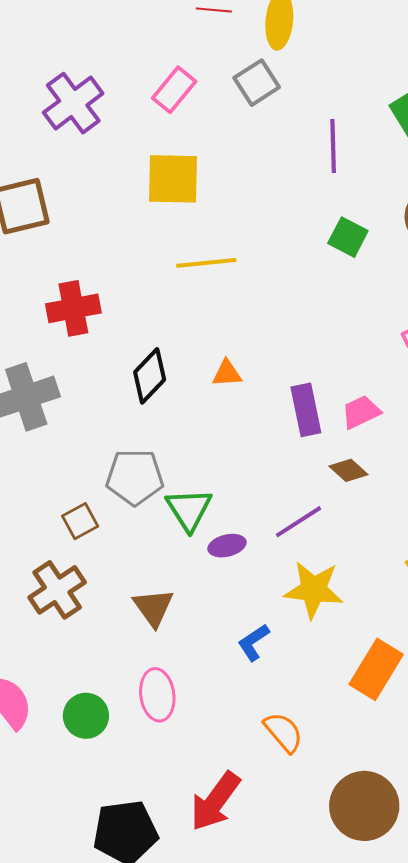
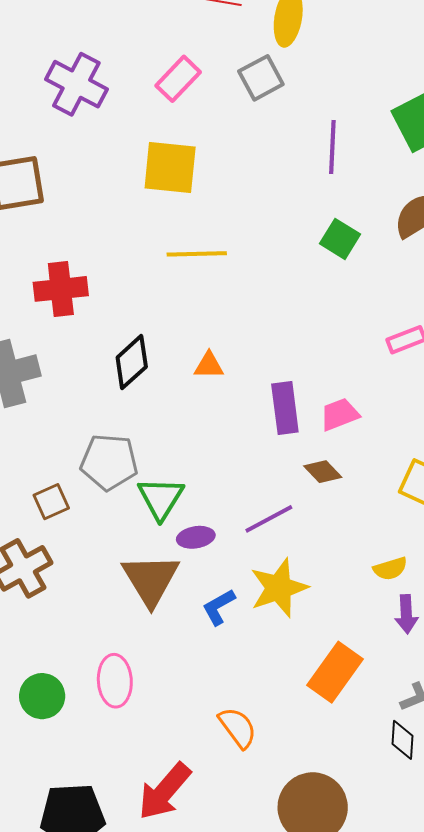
purple cross: (73, 103) -> (76, 84), turned -30
yellow star: (314, 590) -> (279, 588), turned -30
brown triangle: (153, 607) -> (151, 580), moved, size x1.4
blue L-shape: (253, 642) -> (219, 607), moved

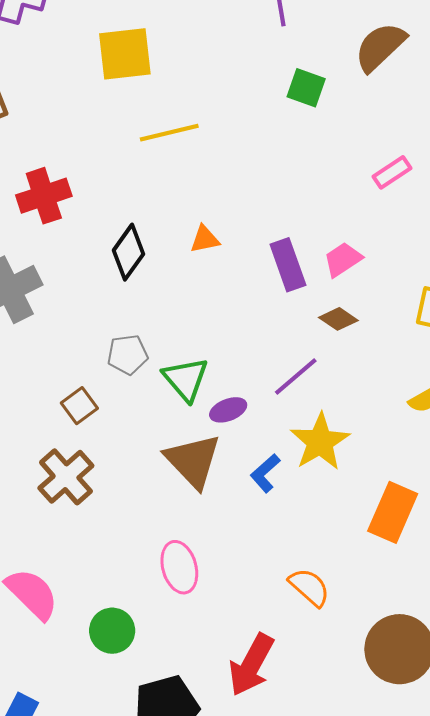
gray pentagon: (109, 462) -> (128, 355), size x0.7
green circle: (42, 696) -> (112, 631), moved

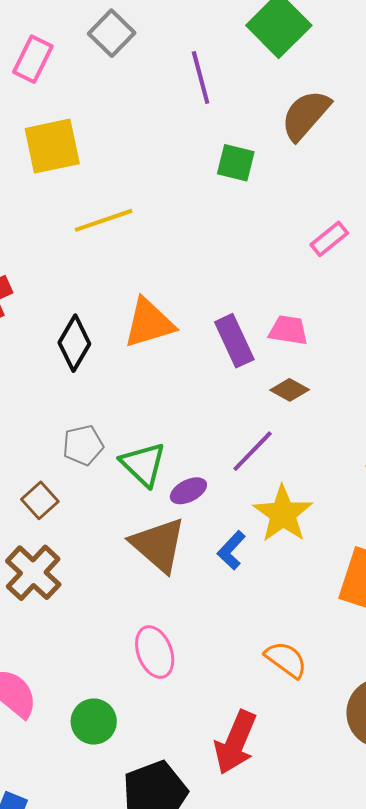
orange triangle: (205, 239) -> (149, 323), size x1.8
pink trapezoid: (343, 259) -> (288, 330), turned 48

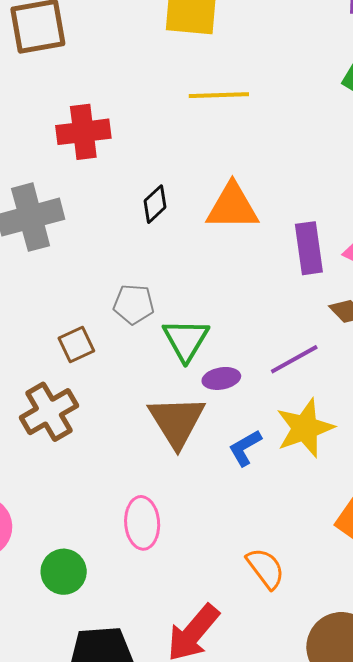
black diamond: (74, 343) -> (155, 204), size x0.7

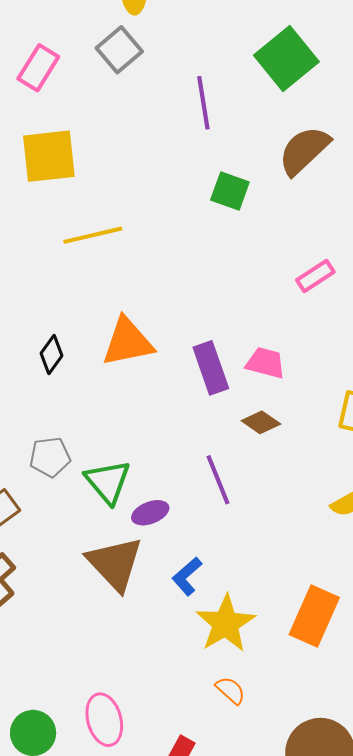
purple line: (294, 359) -> (218, 480), turned -72
yellow star: (305, 428) -> (226, 624), moved
pink ellipse: (142, 523) -> (104, 720), moved
orange semicircle: (266, 568) -> (230, 690), size x0.7

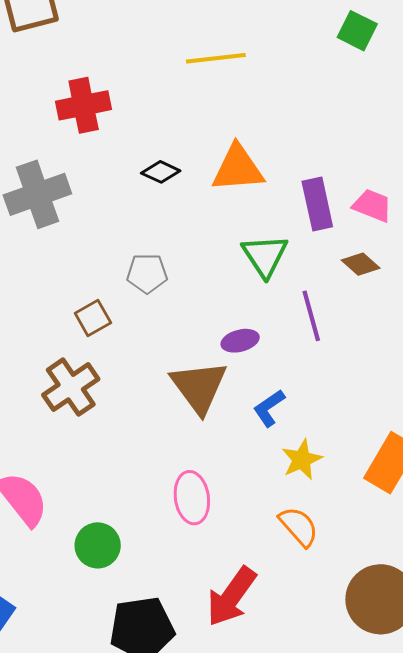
black diamond: (51, 355) -> (161, 172), turned 72
green triangle: (108, 482) -> (265, 256), moved
yellow star: (226, 624) -> (302, 460), size x0.7
orange semicircle: (230, 690) -> (299, 527), size x1.4
pink ellipse: (104, 720) -> (192, 498), moved

